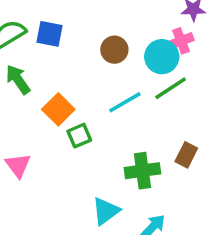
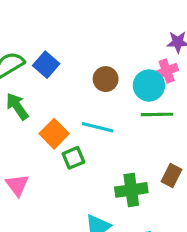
blue square: (50, 34) -> (46, 65), turned 30
green line: (171, 88) -> (157, 114), turned 32
cyan line: (125, 102) -> (98, 127), moved, turned 44

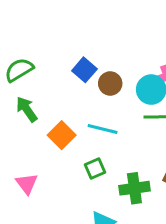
blue square: (46, 65) -> (84, 70), moved
green square: (73, 158) -> (95, 168), moved

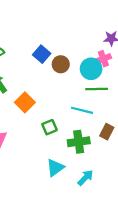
cyan line: (103, 129) -> (82, 110), moved

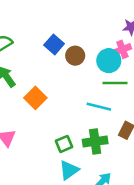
green square: (49, 127) -> (64, 144), moved

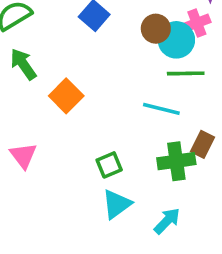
brown circle: (75, 56) -> (156, 29), moved
green cross: (95, 141) -> (176, 161), moved

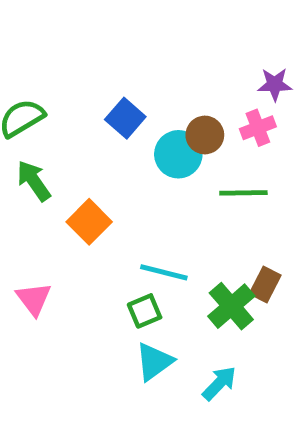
cyan circle: (176, 40) -> (178, 154), moved
cyan line: (161, 109) -> (164, 272), moved
green cross: (176, 161) -> (231, 306), turned -33

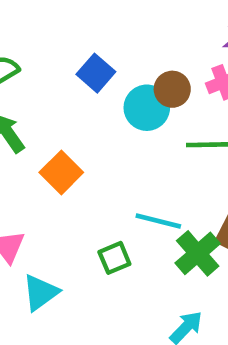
cyan line: (164, 272) -> (158, 221), moved
cyan triangle: (154, 362) -> (40, 293), moved

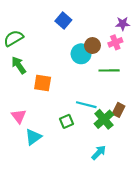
blue square: (96, 73) -> (63, 21), moved
orange square: (61, 172) -> (43, 83), turned -36

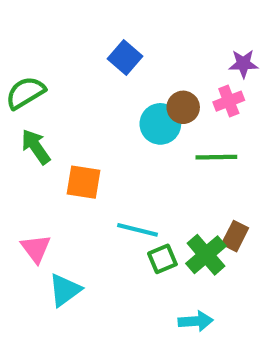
cyan line: (86, 105) -> (137, 230), moved
green square: (66, 121) -> (162, 259), moved
cyan arrow: (99, 153) -> (196, 321), turned 42

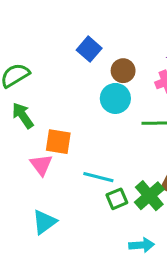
brown circle: (183, 107) -> (123, 71), moved
pink triangle: (36, 249) -> (41, 165), moved

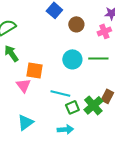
cyan circle: (115, 98) -> (72, 59), moved
cyan arrow: (142, 245) -> (65, 129), moved

